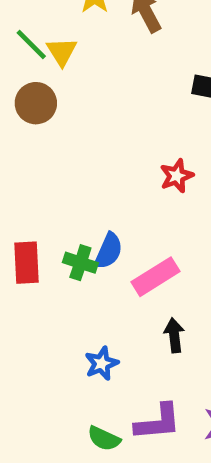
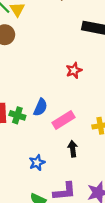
green cross: (80, 263) -> (17, 115), moved

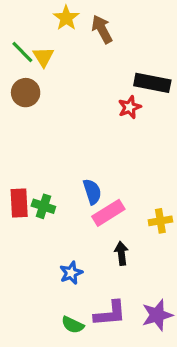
red star: (74, 70) -> (130, 107), moved
blue semicircle: (40, 107) -> (92, 192), moved, turned -42

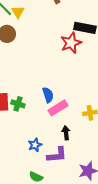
red star: (130, 107) -> (71, 43), size x1.5
purple L-shape: (110, 313) -> (57, 155), moved

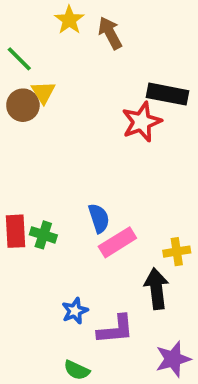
yellow triangle: (18, 12) -> (43, 92), moved
black arrow: (66, 133) -> (156, 289), moved, size x1.5

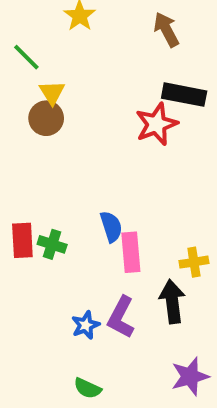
brown arrow: (110, 33) -> (166, 30), moved
brown circle: (23, 105) -> (46, 118), moved
pink rectangle: (117, 242) -> (131, 252), turned -63
purple L-shape: (116, 329) -> (121, 317), moved, turned 123

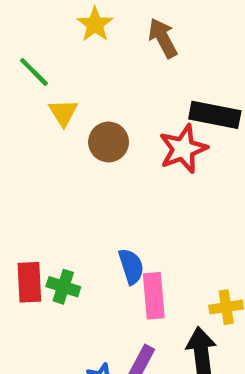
brown arrow: (166, 30) -> (163, 38), moved
brown circle: (46, 118) -> (109, 142), moved

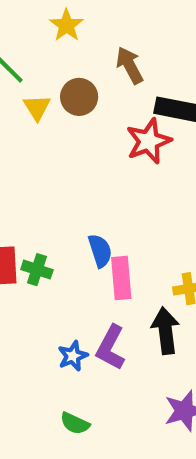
brown arrow: (163, 38) -> (130, 65), moved
brown circle: (109, 142) -> (79, 97), moved

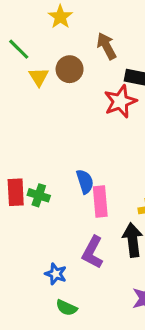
blue star: (73, 356) -> (56, 274), moved, turned -30

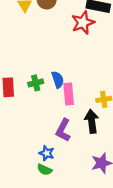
green cross: (39, 195) -> (36, 83), moved, turned -32
blue star: (56, 274) -> (47, 153), moved

